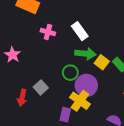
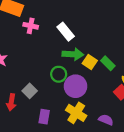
pink cross: (48, 32) -> (31, 26), moved
yellow cross: (80, 101) -> (76, 113), moved
purple rectangle: (65, 115) -> (44, 117), moved

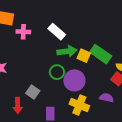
green rectangle: (108, 63) -> (101, 54), size x1.5
purple semicircle: (106, 120) -> (107, 98), moved

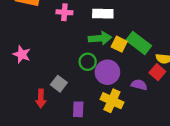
pink cross: (23, 32) -> (64, 12), moved
white rectangle: (57, 32) -> (103, 14), moved, turned -42
purple semicircle: (107, 98) -> (139, 85), moved

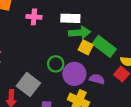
green arrow: (100, 38) -> (80, 33), moved
gray square: (59, 84) -> (28, 85), size x1.5
purple semicircle: (139, 85) -> (97, 79), moved

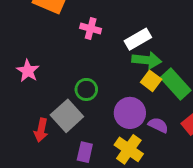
white rectangle: (70, 18) -> (138, 39), turned -42
green circle: (56, 64) -> (86, 89), moved

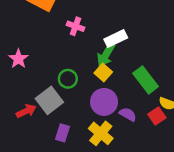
green arrow: (147, 60) -> (106, 55), moved, turned 110
yellow square: (151, 81) -> (103, 72), moved
red arrow: (41, 130) -> (26, 111), turned -132

